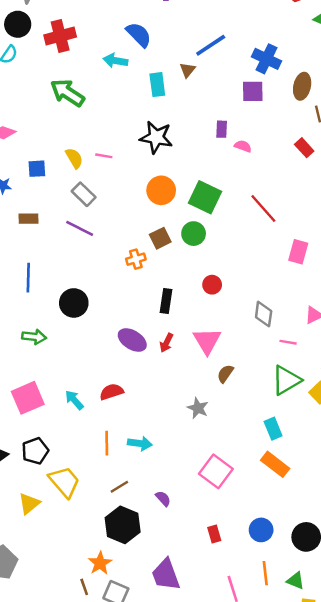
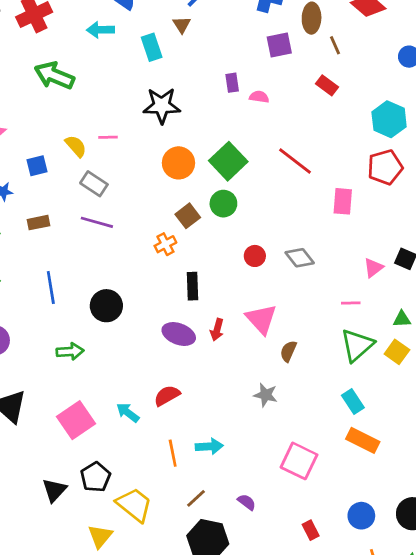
purple square: (253, 91) -> (279, 45), moved
green square: (205, 197) -> (228, 161), turned 32
black rectangle: (166, 301) -> (193, 286), moved
gray diamond: (264, 314) -> (300, 258), moved, turned -35

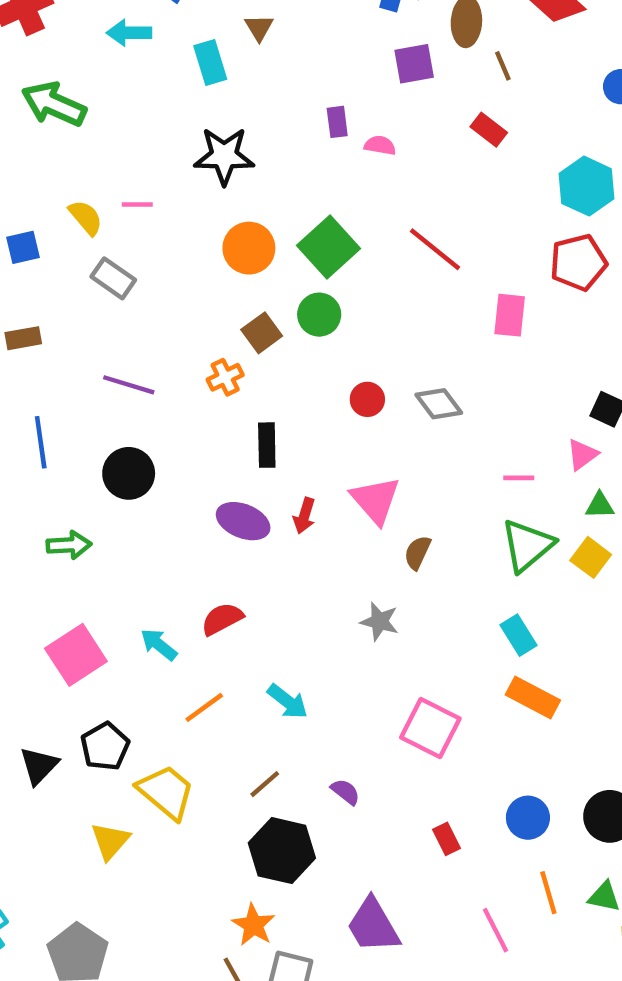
purple line: (97, 222) -> (129, 385), moved
pink triangle: (373, 268) -> (582, 454), moved
cyan arrow: (209, 446) -> (288, 702), turned 40
orange line: (173, 453) -> (204, 707), moved, turned 64

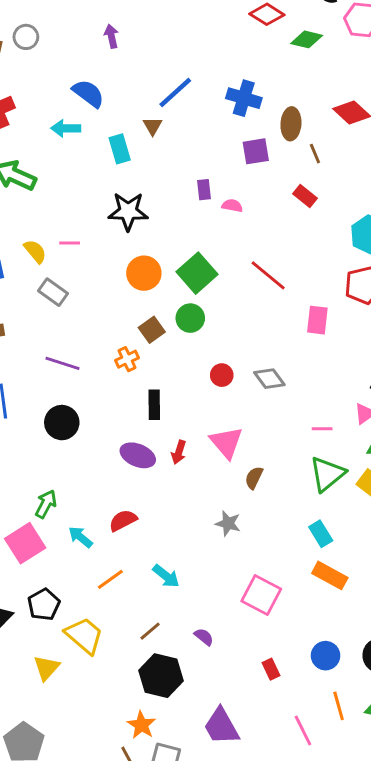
green arrow: (69, 545) -> (46, 504), moved, turned -60

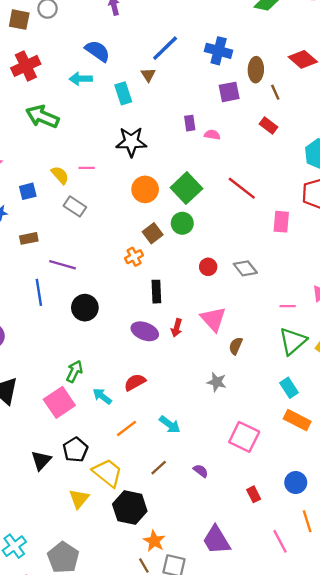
purple line: (63, 363) -> (63, 265), moved
black hexagon: (161, 676) -> (130, 508), moved

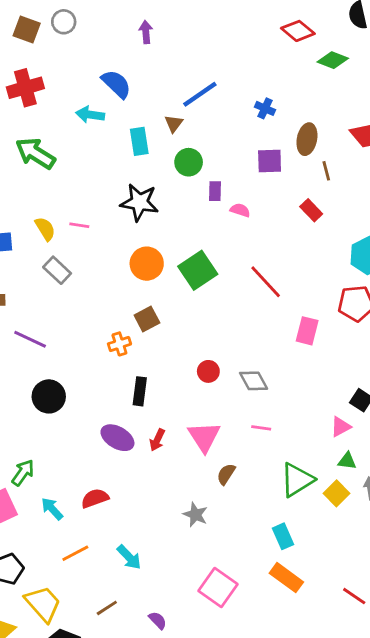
blue cross: (219, 51) -> (265, 108), size x0.6
green circle: (182, 223) -> (189, 162), moved
pink line: (288, 306) -> (261, 428), moved

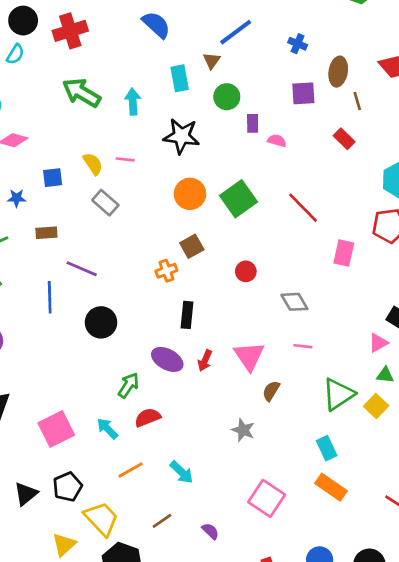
cyan arrow: (90, 115) -> (133, 102), moved, turned 80
red circle: (208, 371) -> (246, 271), moved
green arrow: (23, 473) -> (128, 385), moved

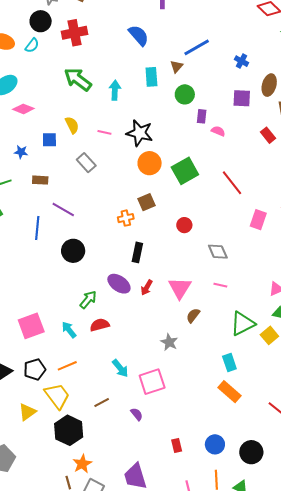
black star: (181, 136) -> (140, 133), moved
yellow semicircle: (93, 164) -> (72, 125), moved
orange line: (131, 470) -> (67, 366), moved
pink square: (267, 498) -> (152, 382), moved, turned 32

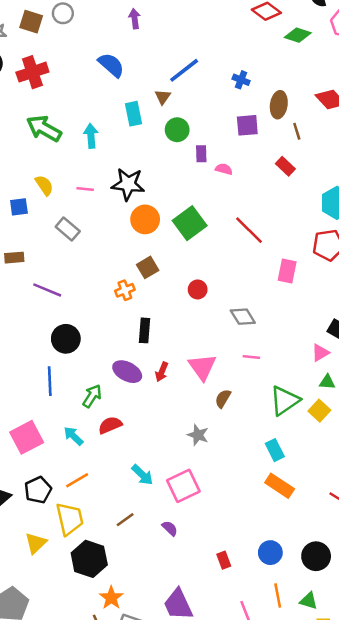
blue line: (37, 228) -> (50, 381), moved
yellow trapezoid: (57, 396) -> (70, 519), turned 32

